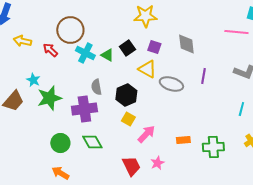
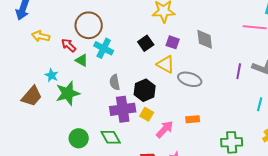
green triangle: (107, 55) -> (82, 60), moved
purple line: (203, 76) -> (239, 71), moved
purple cross: (84, 109) -> (123, 109), moved
orange rectangle: (183, 140) -> (193, 119), moved

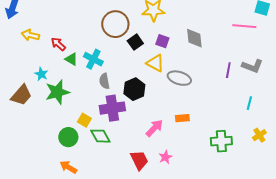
brown circle: (89, 25) -> (115, 24), moved
cyan cross: (104, 48) -> (93, 59), moved
yellow square: (147, 114) -> (84, 120), moved

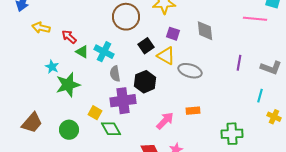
black square: (135, 42) -> (146, 46), moved
gray L-shape: (252, 66) -> (271, 68), moved
brown trapezoid: (21, 95) -> (32, 123), moved
yellow cross: (259, 135) -> (274, 117), moved, turned -32
green circle: (68, 137) -> (69, 130), moved

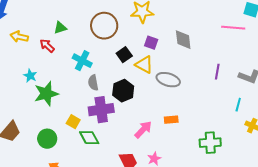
green triangle: (82, 52) -> (60, 28), moved, turned -48

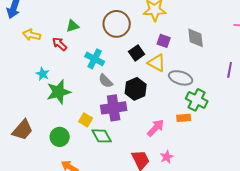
gray semicircle: (93, 83) -> (106, 81), turned -35
green cross: (210, 143) -> (197, 100), moved, turned 30

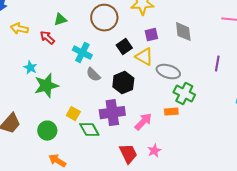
purple square: (164, 41) -> (151, 35), turned -32
purple cross: (114, 108) -> (112, 113), moved

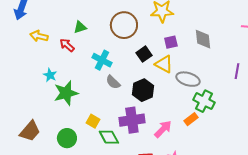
orange rectangle: (171, 112) -> (191, 119), turned -32

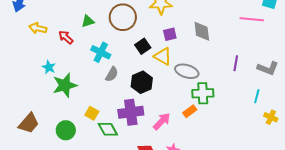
green triangle: (80, 27) -> (88, 21), moved
gray semicircle: (113, 82) -> (112, 74), turned -105
green cross: (204, 101) -> (203, 93), turned -30

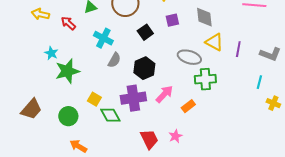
yellow triangle: (163, 56) -> (214, 42), moved
orange rectangle: (190, 111) -> (188, 106), moved
pink arrow: (162, 121) -> (164, 94), moved

